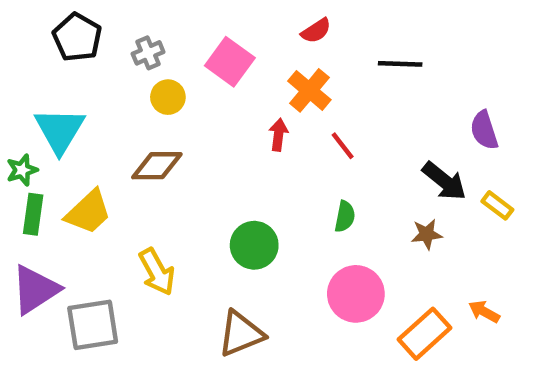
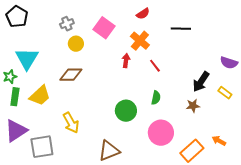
black pentagon: (77, 37) -> (17, 17), moved
purple semicircle: (484, 130) -> (229, 63), moved, turned -54
black arrow: (444, 181) -> (201, 82), turned 85
green circle: (254, 245) -> (126, 111), moved

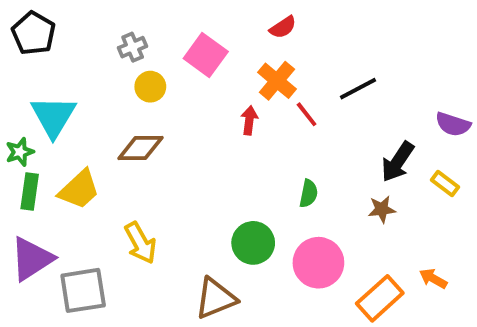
black line: (181, 29) -> (358, 89), moved, turned -30
red line: (155, 66) -> (307, 114), moved
green circle: (126, 111) -> (253, 243), moved

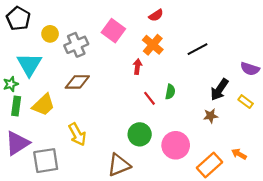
gray cross: (133, 47) -> (76, 45), moved, size x1.5
yellow circle: (150, 87) -> (50, 34), moved
red line: (307, 114) -> (149, 98), moved
green semicircle: (309, 193) -> (170, 92), moved

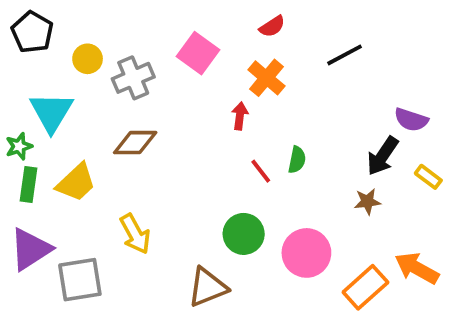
black line: (198, 49) -> (345, 55), moved
purple semicircle: (250, 69) -> (411, 120), moved
orange arrow: (239, 154) -> (417, 268), size x1.6

